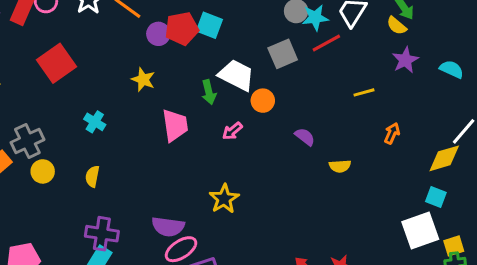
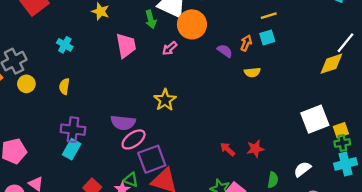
orange circle: (263, 101) -> (192, 24), size x1.6
orange arrow: (392, 133) -> (246, 43), moved
cyan square: (436, 197) -> (267, 38), moved, turned -35

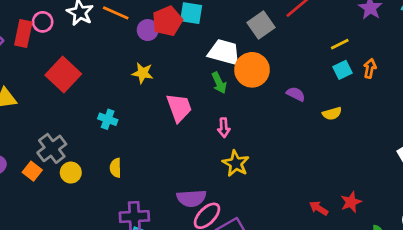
green arrow: (151, 19) -> (219, 83), moved
orange arrow: (246, 43) -> (370, 68), moved
pink arrow: (170, 48) -> (224, 128), moved, turned -42

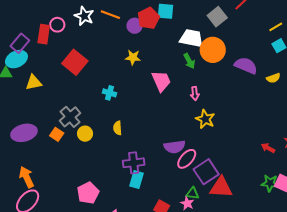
purple semicircle: (296, 94) -> (246, 66), size x1.6

